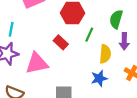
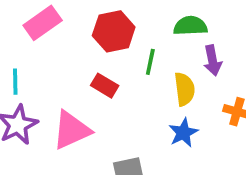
green semicircle: (116, 19) -> (190, 26), turned 84

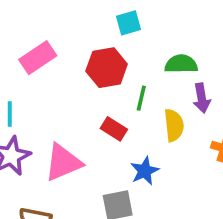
red rectangle: (105, 86) -> (114, 129), moved
blue star: (183, 133) -> (145, 171), moved

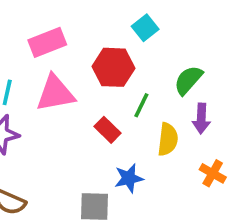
cyan square: (129, 23) -> (145, 28), turned -35
green semicircle: (181, 64) -> (188, 80), turned -60
pink triangle: (63, 162) -> (55, 93), moved

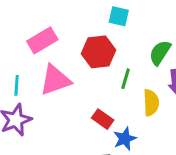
cyan square: (145, 28) -> (119, 16), turned -30
red rectangle: (107, 130) -> (103, 119), moved

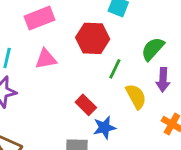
pink triangle: (55, 80) -> (46, 59), size x0.7
yellow semicircle: (151, 103) -> (136, 96), turned -35

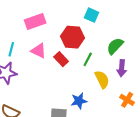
pink triangle: (46, 59) -> (39, 51), turned 35
red rectangle: (86, 105) -> (61, 59), moved

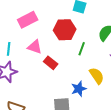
red rectangle: (61, 59) -> (51, 63), moved
yellow semicircle: (102, 79) -> (97, 76), moved

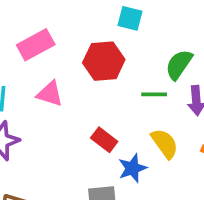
green line: (82, 49) -> (154, 94), moved, turned 72
red rectangle: (51, 63) -> (104, 140), moved

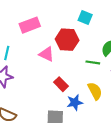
pink triangle: (50, 94) -> (47, 54), moved

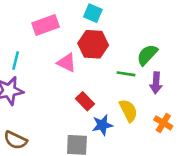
cyan square: (85, 17) -> (93, 13), moved

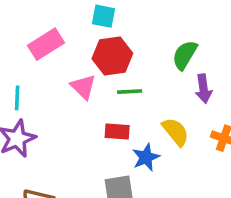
pink triangle: (67, 63) -> (83, 87), turned 30
green line: (126, 74) -> (130, 92), moved
red rectangle: (85, 101) -> (117, 132), turned -30

